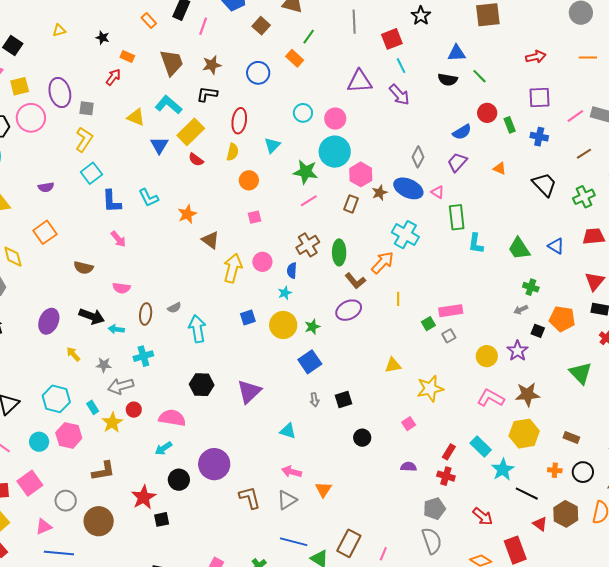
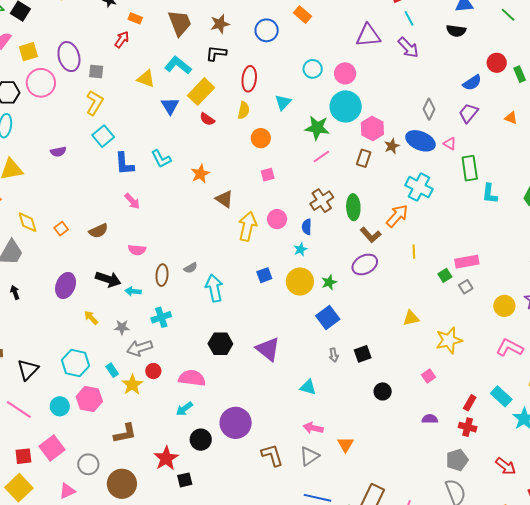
green line: (480, 76) -> (508, 15), moved
orange square: (45, 232) -> (61, 229), moved, size x0.6
brown semicircle: (84, 268) -> (98, 231), turned -36
purple triangle: (249, 392) -> (268, 349), turned -36

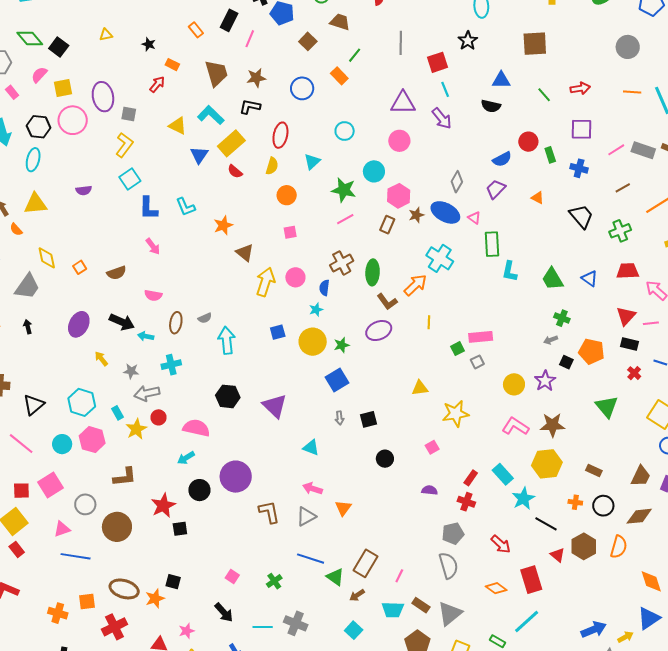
pink circle: (345, 73) -> (399, 141), moved
cyan circle: (346, 106) -> (374, 171), size x0.7

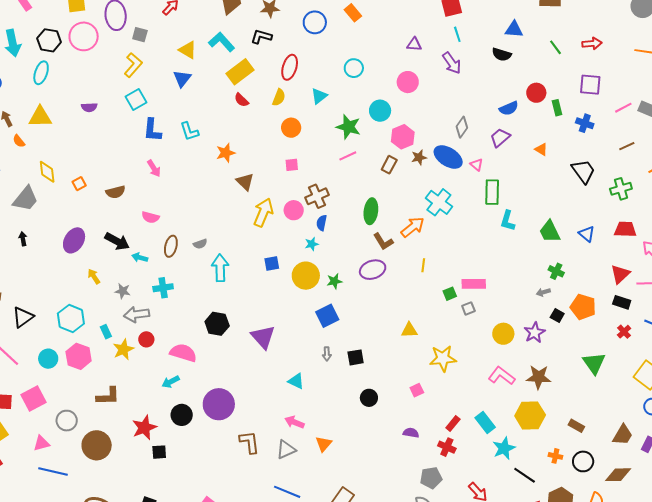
purple triangle: (403, 103) -> (414, 44), size x0.6
blue triangle: (199, 155) -> (182, 79), moved
brown cross: (342, 263) -> (317, 196), moved

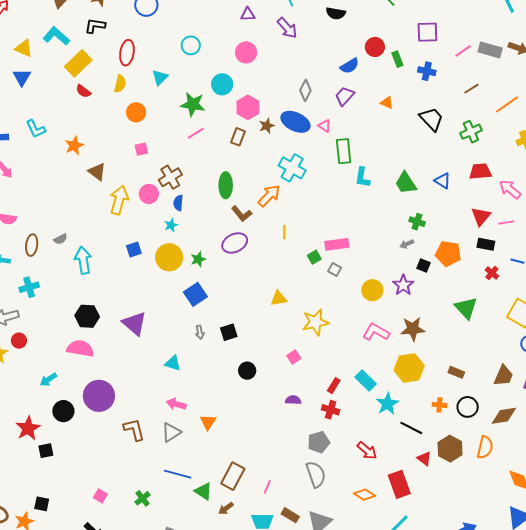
gray square: (468, 308) -> (335, 270), turned -32
pink semicircle: (183, 353) -> (80, 348), moved

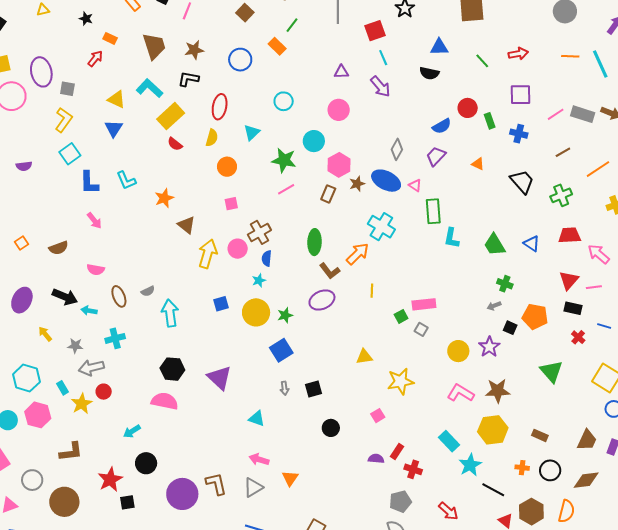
brown ellipse: (32, 245) -> (119, 296), turned -30
red rectangle: (334, 386) -> (397, 451), moved
purple circle: (99, 396) -> (182, 494), moved

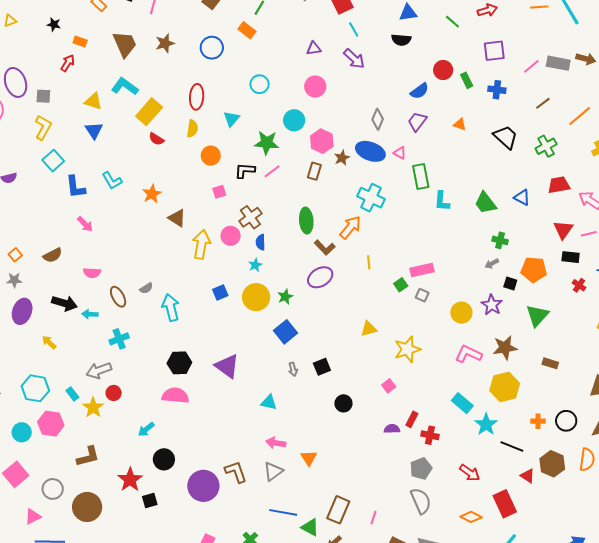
black L-shape: (188, 79) -> (245, 171), moved
gray star: (75, 346) -> (14, 280), moved
green triangle: (551, 371) -> (537, 315), moved, turned 30
brown rectangle: (540, 435) -> (550, 363), moved

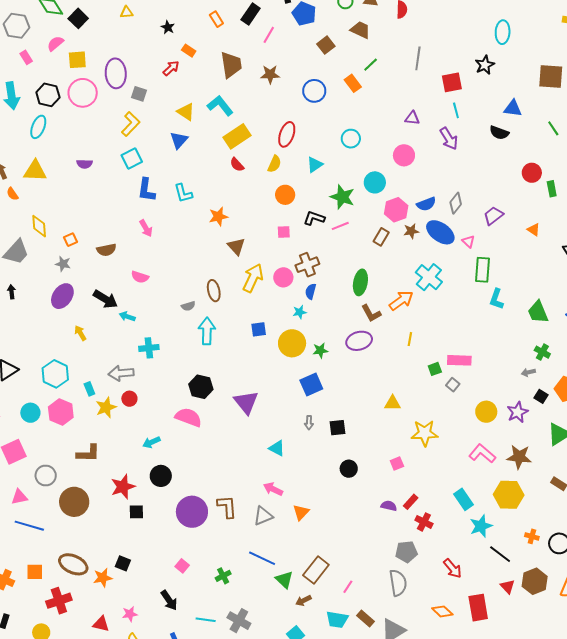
blue semicircle: (420, 91) -> (426, 204), moved
brown ellipse: (118, 297) -> (214, 291), moved

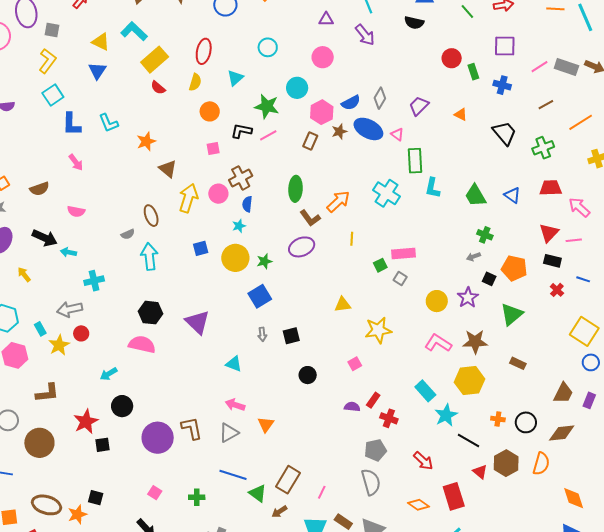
cyan cross: (429, 277) -> (386, 193), moved
green cross: (223, 576) -> (197, 497), turned 35

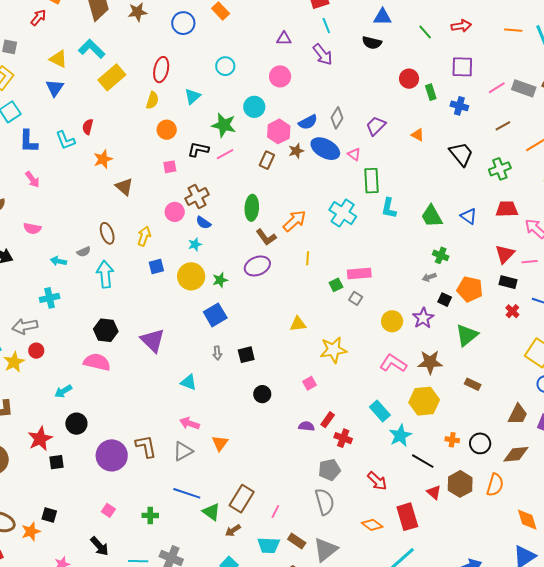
red semicircle: (158, 88) -> (88, 127), moved, turned 63
yellow arrow: (188, 198) -> (144, 236), moved, size x0.7
blue semicircle: (247, 204) -> (203, 223), turned -63
cyan arrow: (68, 252) -> (58, 261), moved

